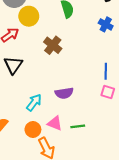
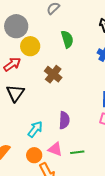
purple semicircle: (64, 93) -> (64, 120), turned -78

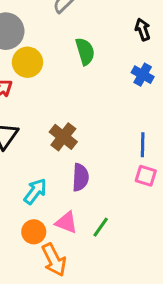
brown cross: (53, 74) -> (63, 137), moved
green line: (77, 152) -> (101, 227), turned -48

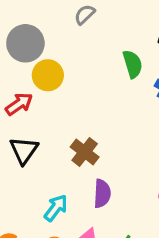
green semicircle: (85, 51) -> (133, 64), moved

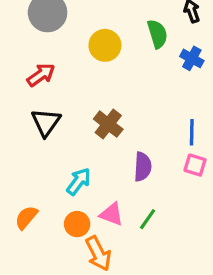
yellow circle: (48, 75) -> (105, 45), moved
purple semicircle: (102, 194) -> (143, 167), moved

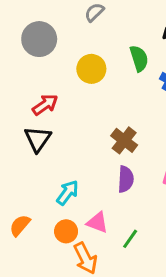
red arrow: (41, 75) -> (45, 105), moved
brown cross: (108, 124) -> (124, 140), moved
green line: (148, 219) -> (130, 239), moved

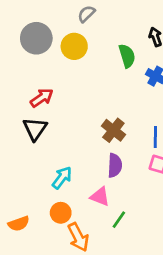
yellow circle: (91, 69) -> (74, 46), moved
pink triangle: (97, 222) -> (100, 197), moved
orange semicircle: (20, 225) -> (19, 224), moved, turned -150

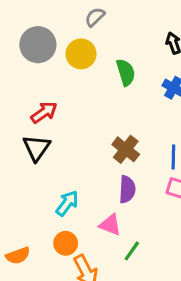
green semicircle: (127, 56) -> (126, 72), moved

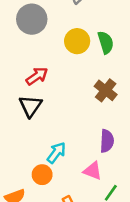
yellow circle: (81, 54) -> (77, 41), moved
brown cross: (126, 149) -> (106, 90), moved
orange circle: (66, 243) -> (42, 175), moved

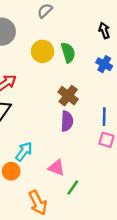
purple semicircle: (107, 141) -> (67, 121), moved

